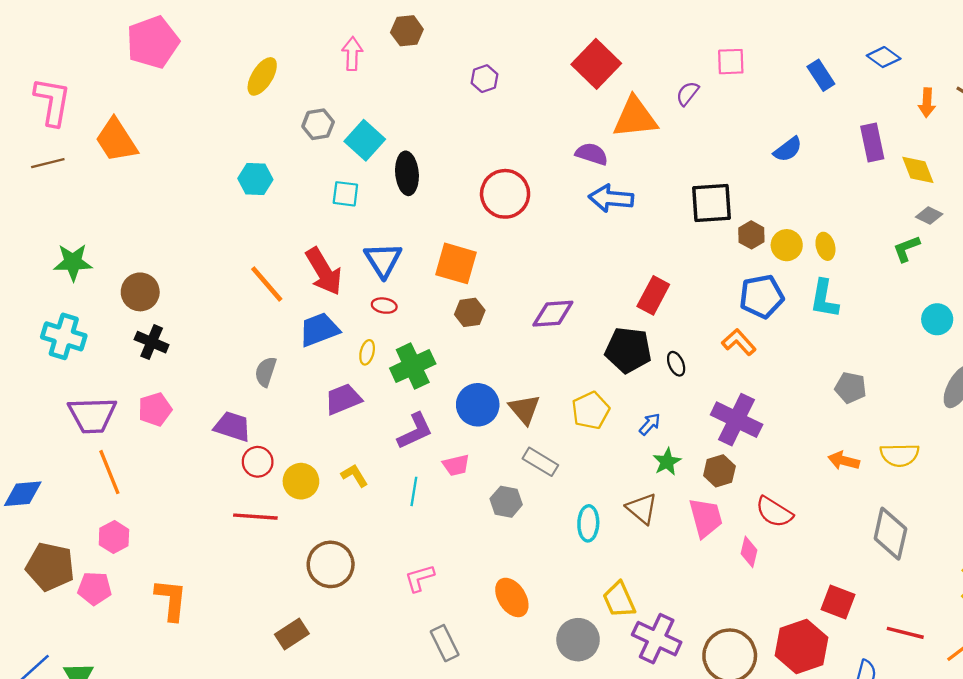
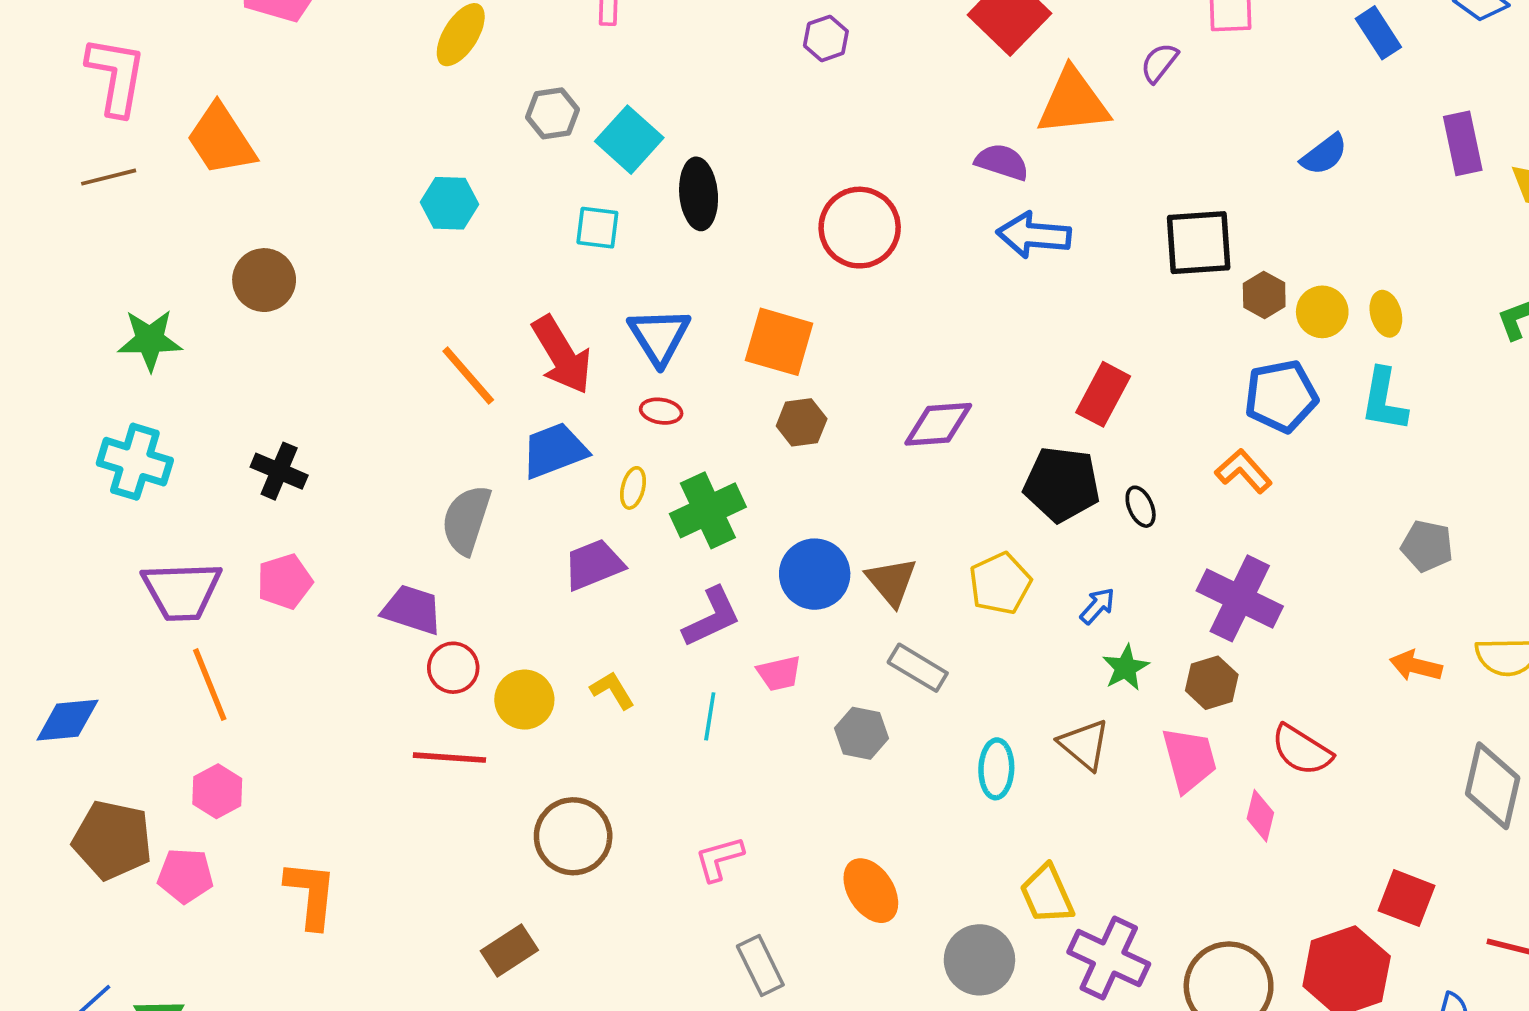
brown circle: (140, 292) -> (264, 280), moved
gray semicircle: (266, 372) -> (466, 520), size x1.4

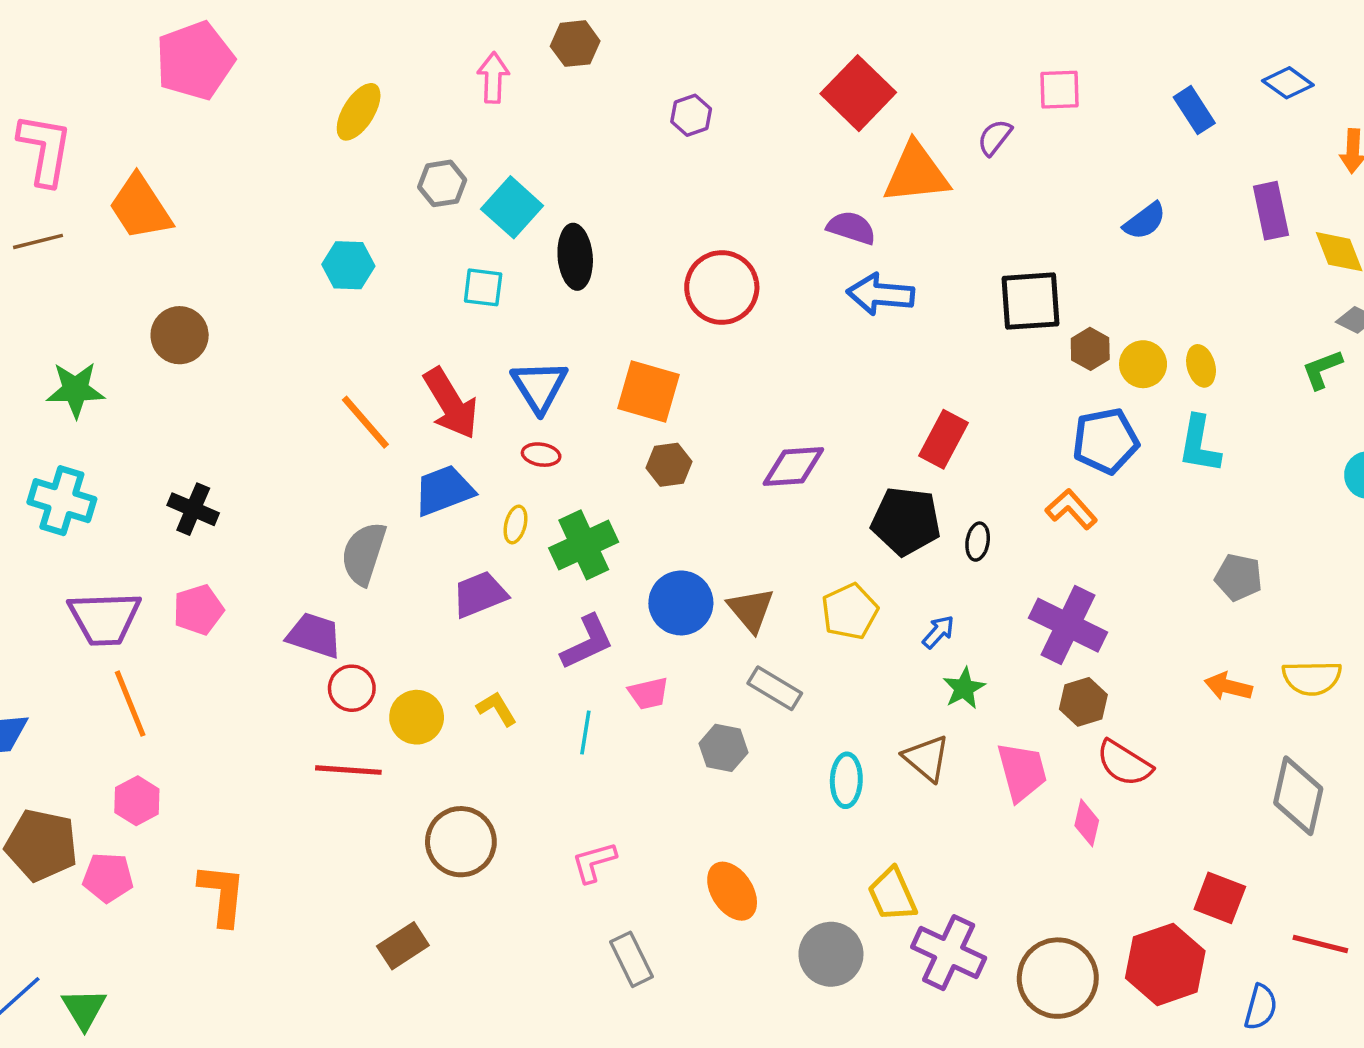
black ellipse: (1141, 507) -> (978, 542), turned 33
brown hexagon: (1212, 683) -> (1083, 702), moved

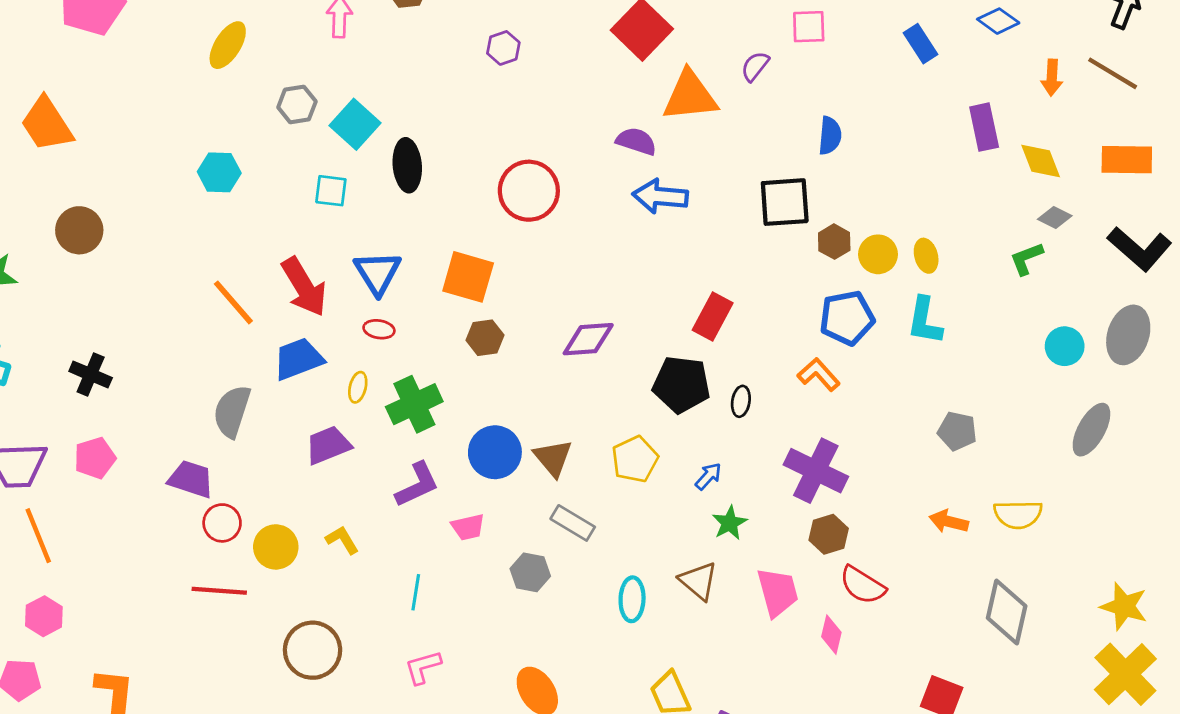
blue semicircle: (1145, 221) -> (830, 136), moved, turned -48
cyan line: (585, 733) -> (416, 592), moved

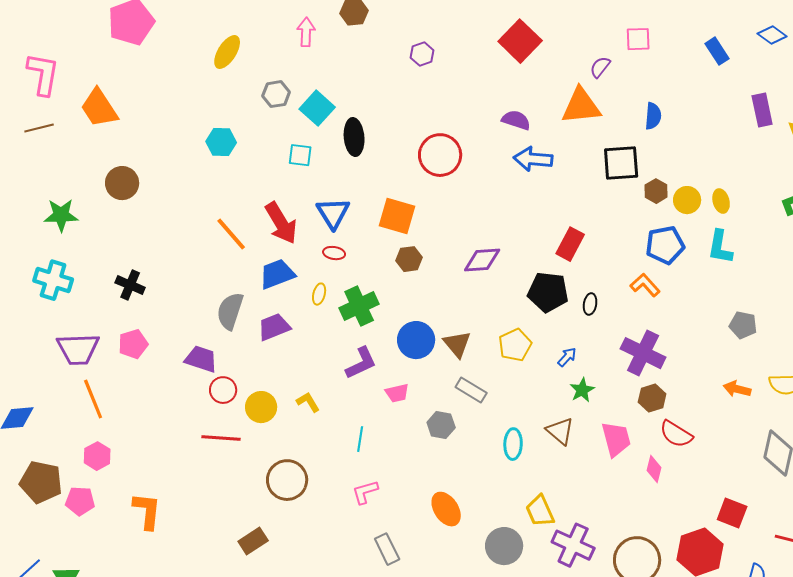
orange triangle: (690, 96) -> (581, 106), moved
purple trapezoid: (328, 445) -> (274, 327), moved

